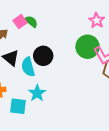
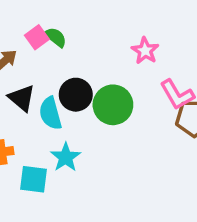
pink star: (97, 21) -> (145, 51), moved
green circle: (88, 47) -> (113, 105), moved

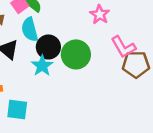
cyan semicircle: (50, 113) -> (30, 29), moved
cyan star: (66, 157) -> (42, 66), moved

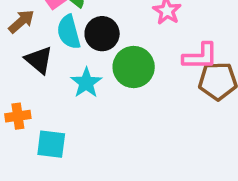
black circle: (48, 47) -> (102, 34), moved
pink L-shape: (123, 47) -> (200, 56), turned -60

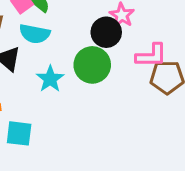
cyan semicircle: (69, 32) -> (35, 34), turned -64
black circle: (102, 34) -> (106, 32), moved

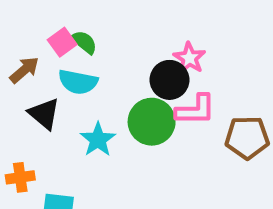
pink L-shape: (151, 56) -> (195, 110), moved

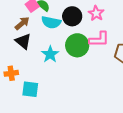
brown arrow: (24, 70) -> (22, 23), moved
black circle: (170, 80) -> (72, 16), moved
cyan semicircle: (78, 82) -> (51, 22), moved

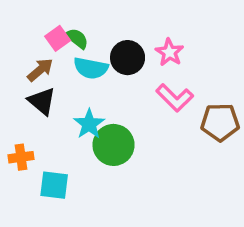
pink L-shape: (99, 39) -> (175, 98), turned 45
green circle: (77, 45) -> (114, 145), moved

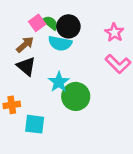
black circle: (128, 58) -> (68, 26), moved

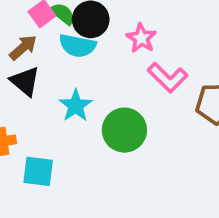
pink star: (114, 32) -> (141, 38), moved
green circle: (76, 96) -> (124, 130), moved

